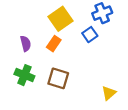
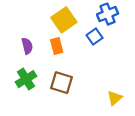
orange rectangle: (54, 44) -> (57, 46), turned -49
green cross: (24, 75) -> (26, 79), turned 36

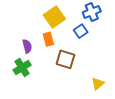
purple semicircle: (27, 46) -> (27, 46), moved
brown square: (61, 83) -> (65, 59), moved

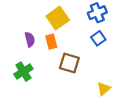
blue square: (81, 31) -> (98, 38), moved
purple semicircle: (27, 46) -> (30, 39), moved

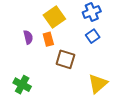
green cross: (23, 72) -> (22, 85), moved, turned -30
yellow triangle: (104, 89) -> (98, 84), size x1.5

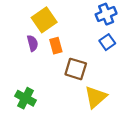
yellow square: (54, 17) -> (44, 20), moved
yellow triangle: (98, 84) -> (96, 97), moved

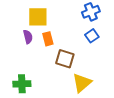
yellow square: (44, 20) -> (38, 17), turned 35
green cross: (25, 98) -> (22, 84), turned -30

